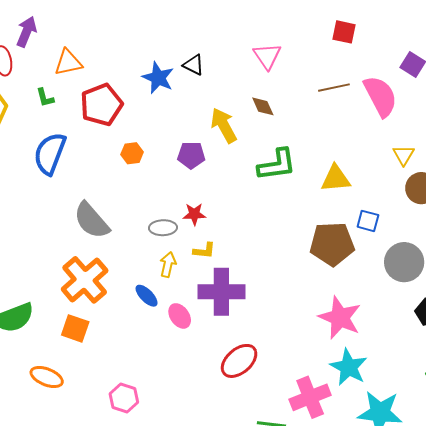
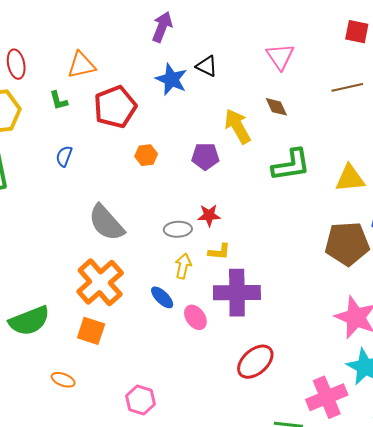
purple arrow: (27, 32) -> (162, 27), moved
blue semicircle: (50, 154) -> (64, 156), size x0.5
orange ellipse: (47, 377) -> (63, 380), size x0.7

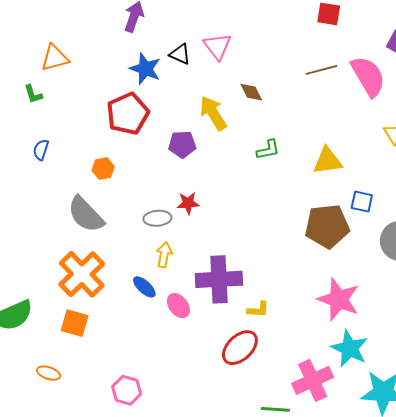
pink triangle: (280, 56) -> (217, 46), moved
red pentagon: (115, 107) -> (128, 114), moved
orange hexagon: (146, 155) -> (103, 168), moved
green L-shape: (291, 165) -> (268, 150), size x0.6
yellow L-shape: (219, 252) -> (258, 310), moved

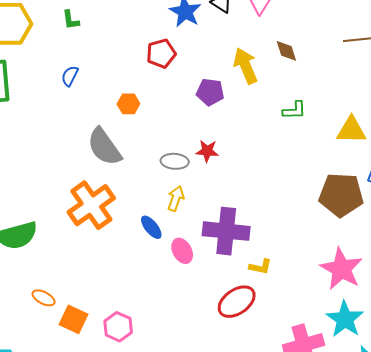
red pentagon: (128, 114) -> (161, 54), size x0.7
orange square: (75, 323) -> (74, 319), moved

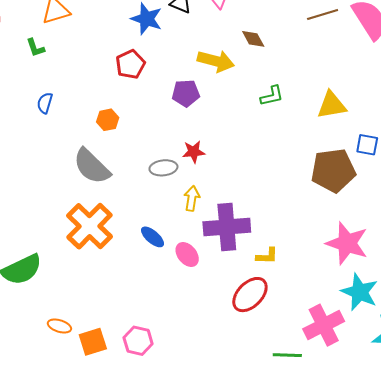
yellow arrow: (246, 66) -> (216, 61), turned 138
yellow arrow: (176, 198) -> (192, 198), moved
orange square: (74, 319) -> (93, 342), turned -32

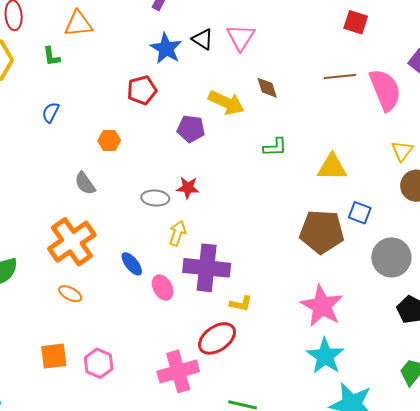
gray semicircle: (92, 166) -> (85, 183), size x0.6
pink cross: (324, 325) -> (178, 371), moved
orange ellipse: (59, 326) -> (70, 294), moved

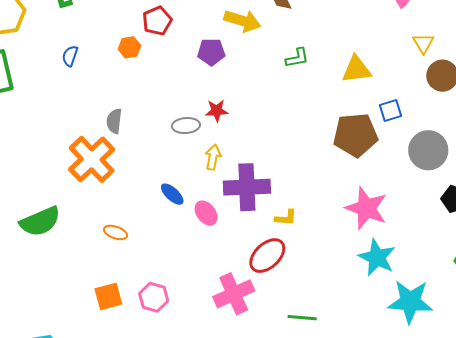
orange hexagon: (109, 141) -> (129, 47), moved
gray semicircle: (85, 183) -> (114, 121), turned 50
blue square: (360, 213) -> (390, 111), turned -30
orange cross: (72, 242) -> (92, 159), moved

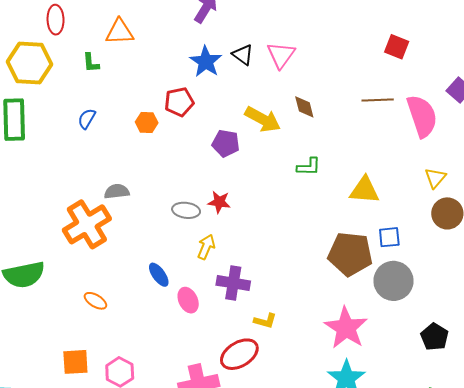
gray semicircle: (114, 121) -> (117, 191), turned 65
gray circle: (428, 150) -> (394, 281), moved
purple cross: (247, 187) -> (233, 283), size x0.7

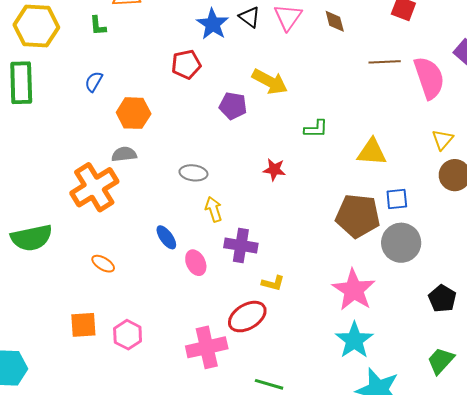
brown diamond: (304, 107) -> (335, 21), moved
orange hexagon: (147, 122) -> (134, 113), moved, size x1.5
red star: (219, 202) -> (274, 170), moved
yellow arrow: (206, 247) -> (214, 209), turned -40

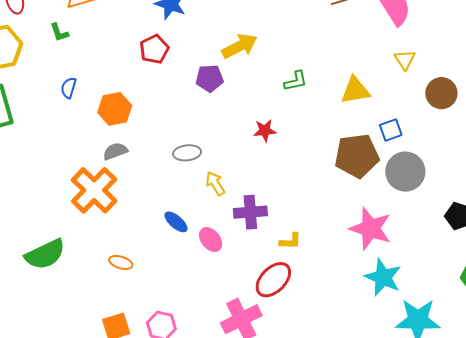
yellow arrow: (270, 82) -> (240, 46), turned -42
yellow triangle: (443, 140) -> (405, 60), moved

